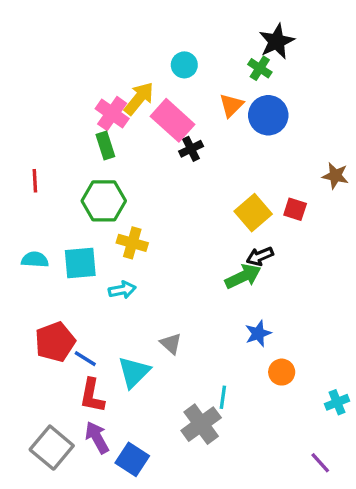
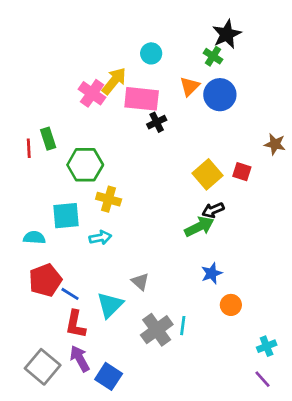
pink rectangle: (173, 120) -> (142, 99), turned -36
green rectangle: (105, 145) -> (48, 139), moved
cyan semicircle: (35, 260) -> (34, 238), moved
cyan cross: (337, 402) -> (267, 346), moved
gray cross: (201, 424) -> (157, 330), moved

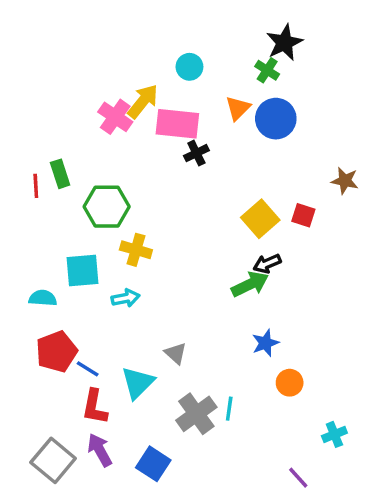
blue square: (109, 376) -> (153, 464), moved
purple line: (262, 379) -> (298, 478), moved

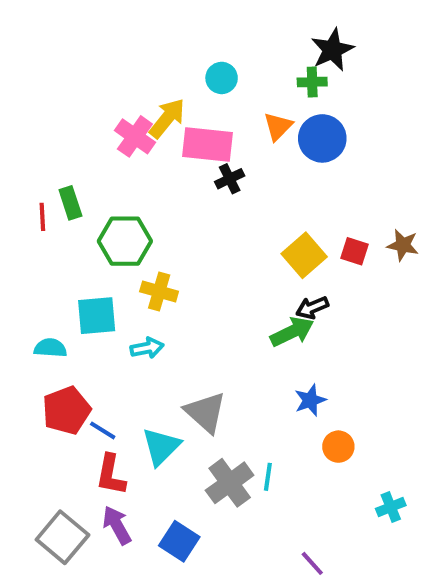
green cross: (267, 70) -> (312, 82), turned -35
brown star: (345, 181) -> (403, 245), moved
gray triangle: (176, 353) -> (205, 412), size x1.6
purple line: (298, 478) -> (312, 563), moved

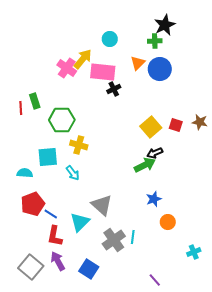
cyan arrow: (147, 348) -> (73, 173), turned 63

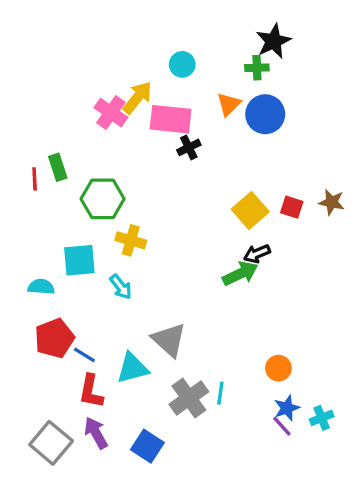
blue star: (154, 199) -> (287, 408), moved
cyan triangle: (80, 222) -> (132, 368), turned 30
purple line: (155, 280) -> (282, 426), moved

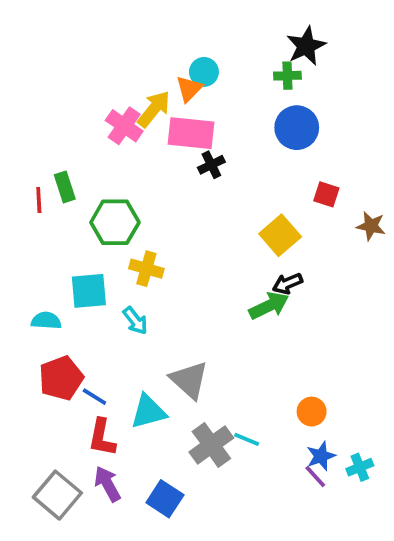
orange triangle: (229, 104) -> (189, 89), moved
red square: (292, 207) -> (326, 194), moved
cyan line: (220, 393) -> (247, 439), turned -75

